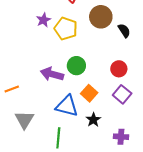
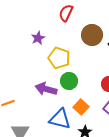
yellow pentagon: (66, 28) -> (59, 58), moved

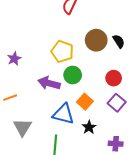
brown circle: (92, 35) -> (96, 40), moved
purple star: (38, 38) -> (14, 59), moved

